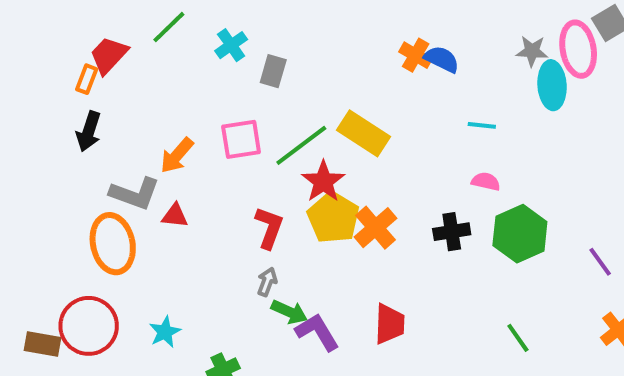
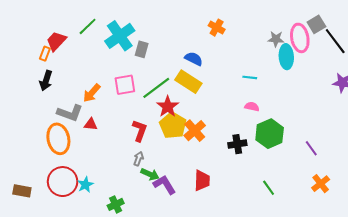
cyan cross: (231, 45) -> (120, 36), size x1.8
orange cross: (416, 55) -> (217, 28), moved
blue semicircle: (442, 59) -> (194, 59), moved
black cross: (452, 232) -> (237, 144), moved
red circle: (89, 326) -> (63, 182), moved

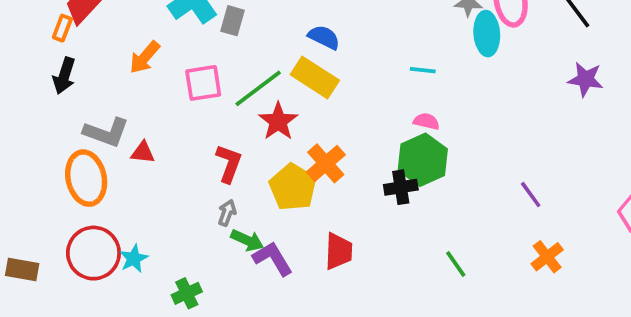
orange arrow: (92, 93) -> (145, 57), moved
yellow pentagon: (173, 125) -> (293, 187), moved
green hexagon: (270, 134) -> (423, 160), moved

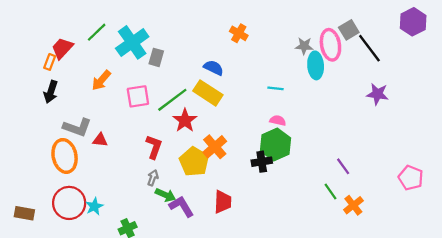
green line: (456, 264) -> (330, 192), moved

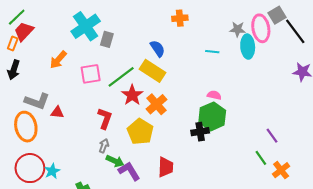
green line: (97, 32) -> (17, 17), moved
orange cross: (239, 33) -> (180, 18), turned -35
blue semicircle: (214, 68) -> (158, 49), turned 30
cyan line: (275, 88) -> (212, 52), moved
orange cross: (215, 147) -> (156, 104), moved

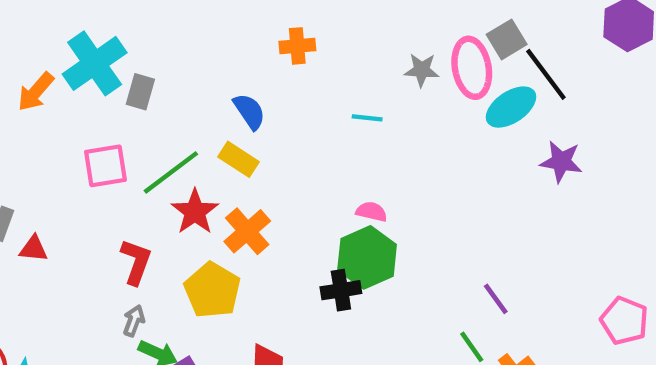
cyan ellipse: (248, 47) -> (511, 107), moved, turned 60
orange arrow: (58, 60) -> (36, 92), moved
yellow rectangle: (152, 71) -> (238, 159), size x0.7

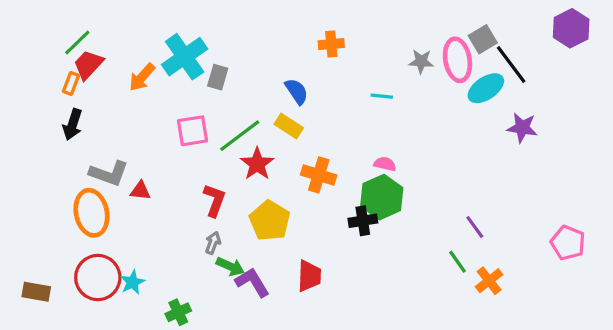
orange cross: (247, 231) -> (319, 175), moved, turned -32

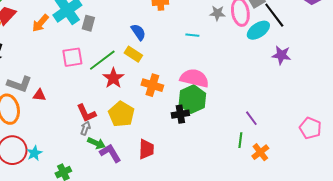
pink semicircle: (385, 164) -> (194, 78), size x2.0
red L-shape: (215, 200) -> (86, 113), moved, turned 135
green line: (457, 262) -> (240, 140), turned 42

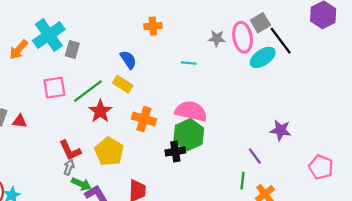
purple star: (281, 55) -> (281, 130), moved
red triangle: (39, 95) -> (20, 121), moved

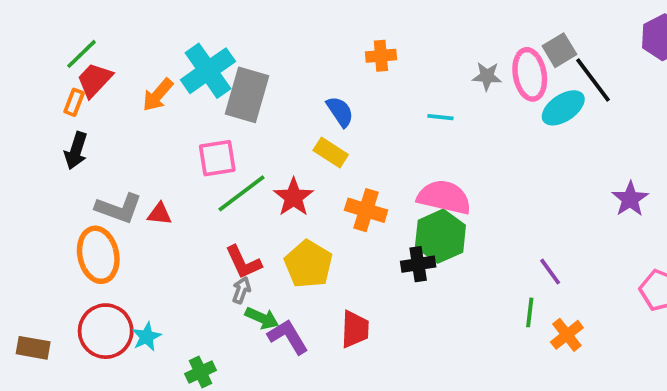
gray rectangle: (72, 50) -> (247, 95), size x1.8
green line: (88, 91) -> (241, 193), moved
purple star: (281, 130) -> (630, 199), moved, turned 30

